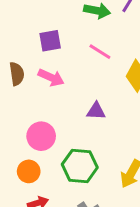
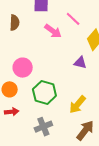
pink arrow: (51, 78) -> (53, 31), moved
purple triangle: (96, 111) -> (80, 63), moved

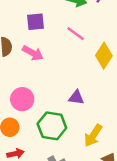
pink arrow: (53, 31) -> (33, 53), moved
purple triangle: (80, 63) -> (76, 97), moved

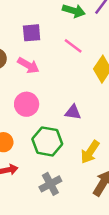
pink circle: (22, 99) -> (27, 104), moved

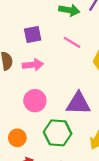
pink arrow: (28, 65) -> (33, 65), turned -30
purple triangle: (73, 112) -> (78, 103), size x1.6

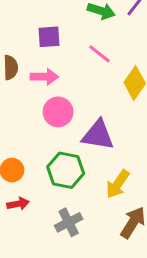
pink circle: (35, 101) -> (58, 112), moved

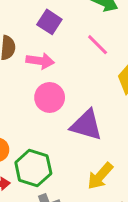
purple square: (49, 37) -> (49, 22), turned 30
green hexagon: (66, 170) -> (33, 168), moved

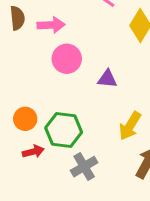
purple triangle: (86, 125) -> (107, 79), size x0.6

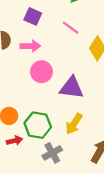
purple triangle: (107, 79) -> (72, 88), size x1.6
yellow arrow: (130, 126) -> (74, 124), moved

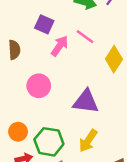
pink arrow: (30, 46) -> (60, 46), moved, turned -54
pink circle: (41, 72) -> (39, 86), moved

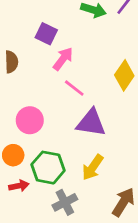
pink line: (85, 37) -> (74, 88), moved
pink circle: (39, 86) -> (30, 120), moved

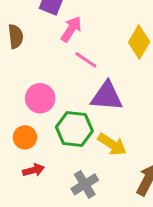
yellow arrow: (93, 167) -> (112, 144), turned -88
green hexagon: (48, 168) -> (74, 129), moved

